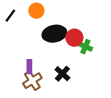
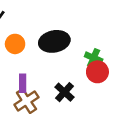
orange circle: (36, 11) -> (15, 44), moved
red circle: (74, 38) -> (97, 72), moved

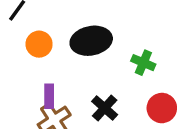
red circle: (97, 72) -> (162, 108), moved

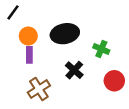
purple rectangle: (49, 96) -> (29, 55), moved
black cross: (105, 108) -> (74, 70), moved

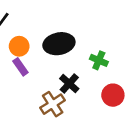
purple rectangle: (29, 55) -> (20, 67), turned -35
brown cross: (39, 89) -> (53, 104), moved

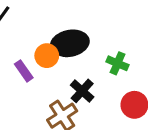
orange circle: (19, 46) -> (47, 56), moved

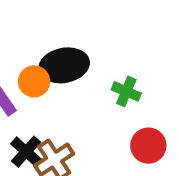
black cross: (82, 91) -> (26, 152), moved

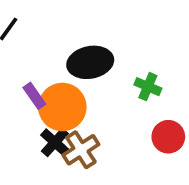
orange circle: (34, 81) -> (62, 107), moved, size x1.6

